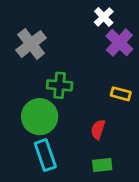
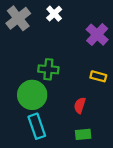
white cross: (104, 17) -> (54, 14), moved
gray cross: (31, 44) -> (18, 18), moved

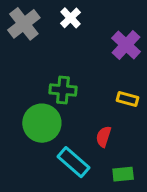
cyan rectangle: (37, 126) -> (74, 162), moved, turned -30
green rectangle: (83, 134) -> (123, 174), moved

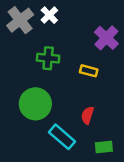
white cross: (70, 18) -> (49, 15), moved
green cross: (63, 90) -> (48, 58), moved
yellow rectangle: (128, 99) -> (89, 71), moved

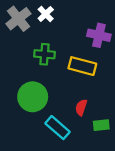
purple cross: (106, 38) -> (99, 35), turned -30
yellow rectangle: (89, 71) -> (82, 66), size x1.6
green rectangle: (104, 147) -> (101, 125), moved

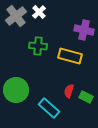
green circle: (33, 97) -> (16, 90), moved
green rectangle: (101, 125) -> (86, 97), moved, turned 32

